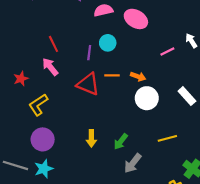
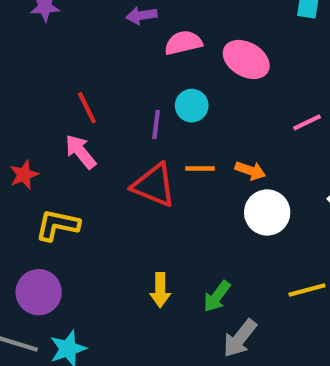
yellow L-shape: (38, 105) -> (58, 225), turned 45
purple circle: (43, 139) -> (39, 292), moved

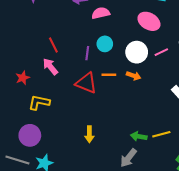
pink ellipse: (246, 59) -> (149, 21), moved
white circle: (267, 212) -> (137, 52), moved
green arrow: (217, 296) -> (139, 136), moved, turned 63

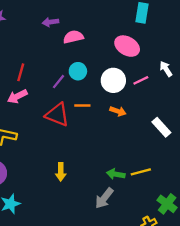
red line: (53, 45) -> (21, 72), turned 42
purple line: (87, 53) -> (58, 82), turned 32
pink arrow: (50, 67) -> (17, 96), turned -78
orange arrow: (134, 76) -> (118, 111), moved

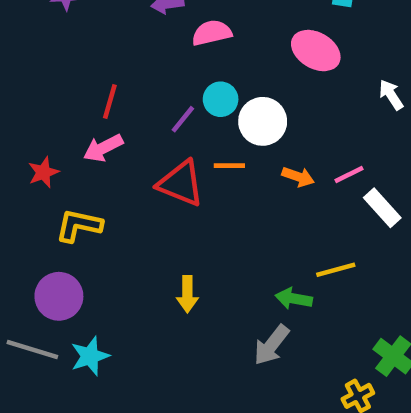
white circle: (113, 80) -> (263, 121), moved
pink line: (141, 80) -> (349, 175), moved
yellow line: (141, 172) -> (336, 270), moved

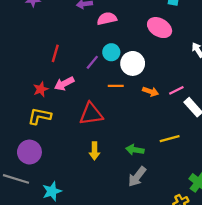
pink arrow: (103, 148) -> (64, 84), moved
red star: (43, 172) -> (41, 89), moved
red triangle: (181, 183) -> (91, 114), moved, turned -30
green arrow: (294, 299) -> (135, 150), moved
cyan star: (90, 356) -> (52, 191), moved

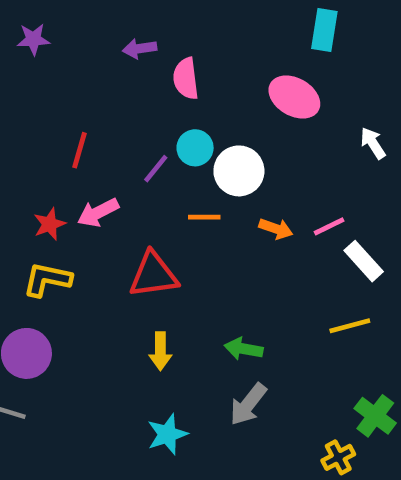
pink semicircle: (107, 19) -> (186, 79), turned -84
yellow line: (170, 139) -> (350, 326), moved
cyan star: (52, 191) -> (167, 434), moved

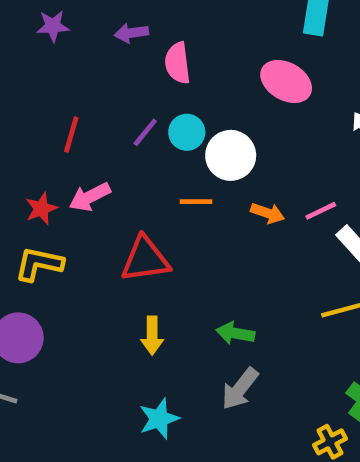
purple star: (33, 39) -> (53, 26), moved
purple line: (156, 169) -> (145, 132), moved

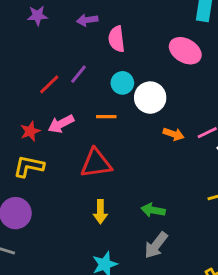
purple line: (145, 132) -> (78, 74), moved
red line: (71, 135) -> (49, 84), turned 30
orange line: (196, 202) -> (106, 117), moved

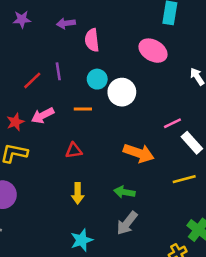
purple line: (78, 74) -> (58, 71), turned -48
orange arrow: (174, 134) -> (139, 153), moved, size x1.6
red triangle: (96, 163) -> (74, 151), size x0.6

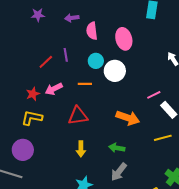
pink ellipse: (153, 51) -> (124, 39), moved, turned 45
red triangle: (74, 151) -> (78, 116), size x1.5

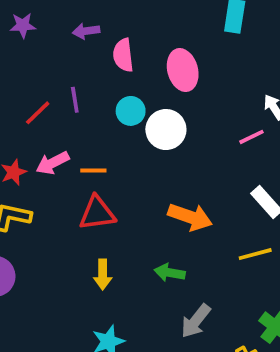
orange line: (85, 84) -> (93, 170), moved
pink line: (154, 95) -> (251, 137), moved
gray arrow: (119, 172) -> (196, 321), moved

